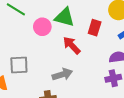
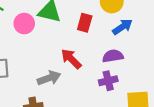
red arrow: (72, 45) -> (71, 59), moved

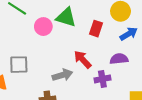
purple cross: (108, 81) -> (102, 79), moved

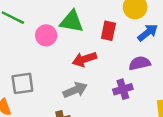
red arrow: (83, 59) -> (84, 59), moved, turned -60

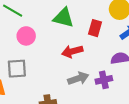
pink circle: (46, 35) -> (26, 36), moved
gray arrow: (75, 90) -> (78, 78), moved

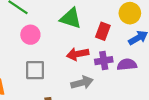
gray square: (17, 69) -> (35, 70), moved
purple cross: (104, 80) -> (104, 61), moved

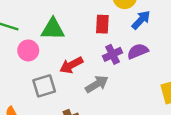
green triangle: (71, 18) -> (53, 29), moved
red arrow: (78, 54) -> (71, 65), moved

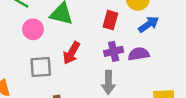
red arrow: (71, 65) -> (71, 53), turned -45
gray arrow: (97, 84) -> (108, 82), moved, turned 110

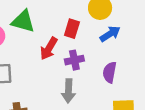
red arrow: (71, 53) -> (49, 48), moved
purple semicircle: (139, 54) -> (110, 72), moved, turned -72

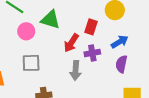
blue arrow: (110, 34) -> (120, 42), moved
gray arrow: (68, 91) -> (76, 70), moved

